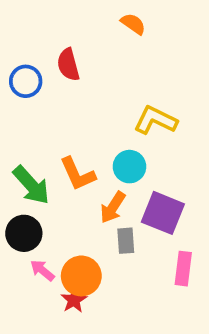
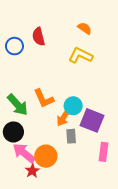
orange semicircle: (133, 24) -> (85, 28), moved
yellow L-shape: (155, 120) -> (80, 55), moved
cyan circle: (129, 167) -> (73, 106), moved
pink arrow: (42, 270) -> (24, 153), size x1.6
red star: (74, 300) -> (32, 171), moved

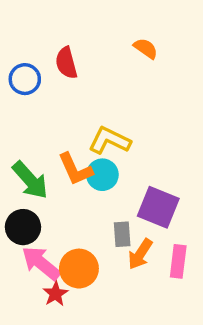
yellow L-shape: (80, 55) -> (110, 140), moved
cyan circle: (73, 106) -> (102, 175), moved
orange arrow: (64, 117) -> (140, 254), moved

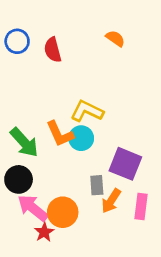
blue circle: (25, 79) -> (17, 41), moved

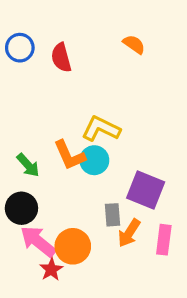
green arrow: (24, 142) -> (28, 165), size x0.7

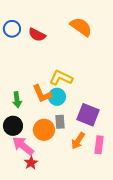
orange semicircle: (134, 44) -> (81, 27), size x1.6
red semicircle: (61, 58) -> (37, 35), turned -48
green arrow: (28, 165) -> (17, 100), turned 35
gray rectangle: (113, 215) -> (60, 122), moved
orange circle: (73, 246) -> (44, 130), moved

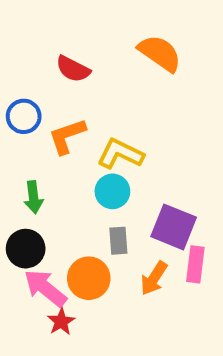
blue circle: (12, 29) -> (24, 116), moved
orange L-shape: (42, 94) -> (67, 136), moved, turned 95
orange circle: (44, 130) -> (89, 278), moved
pink rectangle: (99, 145) -> (195, 264), moved

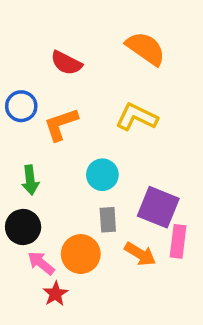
yellow L-shape: (120, 154) -> (137, 117), moved
orange arrow: (154, 278) -> (140, 254), turned -92
pink arrow: (45, 288) -> (41, 263), size x0.7

